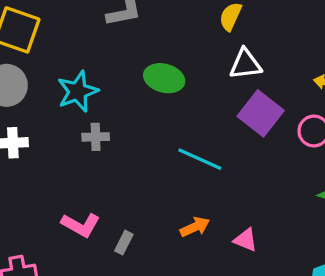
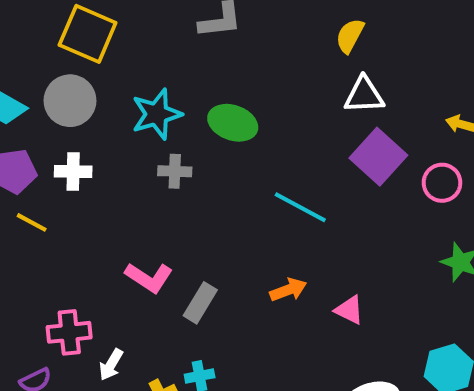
green ellipse: (164, 78) -> (233, 123), moved
gray rectangle: (124, 243) -> (200, 303), size x1.4

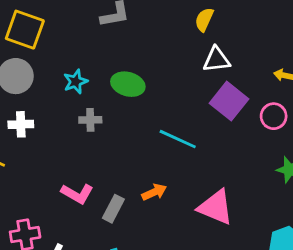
cyan star: (157, 114) -> (76, 82), size x0.7
orange arrow: (288, 290) -> (154, 192), moved
pink triangle: (349, 310) -> (216, 207), size x1.8

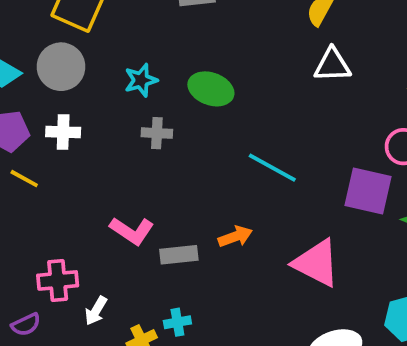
purple square: (229, 101) -> (368, 191), moved, turned -30
gray rectangle: (113, 209) -> (179, 255), turned 52

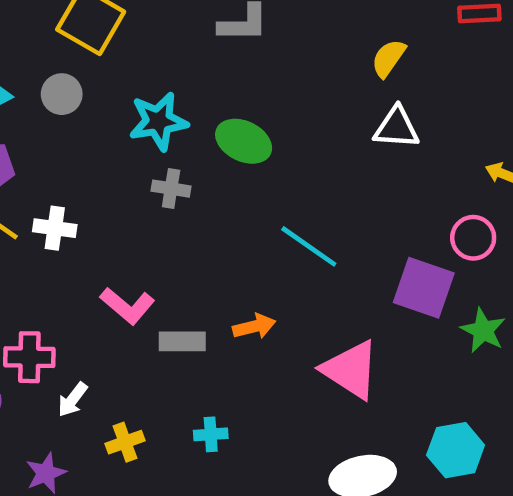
gray circle: (61, 67) -> (62, 94), size x0.7
cyan star: (141, 80) -> (158, 121), size x1.4
white cross: (63, 132) -> (55, 228), moved
cyan cross: (177, 322) -> (211, 434), moved

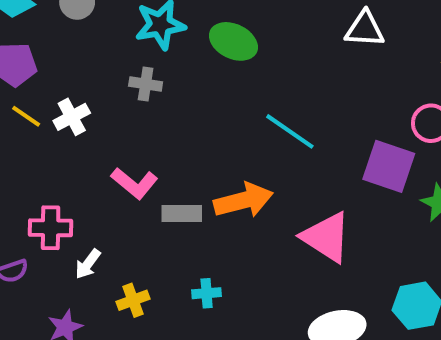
gray cross: (171, 189) -> (146, 84), moved
white cross: (55, 228) -> (72, 117), turned -36
orange arrow: (254, 326) -> (243, 200), size x1.6

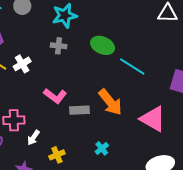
green ellipse: (233, 41) -> (103, 45), moved
orange arrow: (243, 200) -> (110, 102), turned 68
cyan cross: (207, 293) -> (102, 148), moved, turned -32

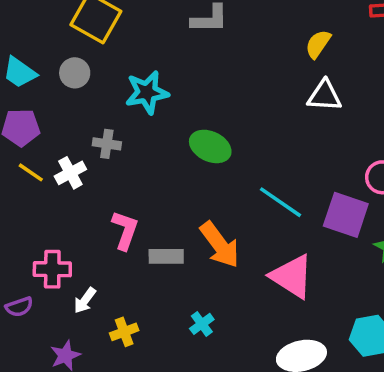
gray cross: (59, 46) -> (107, 144), moved
cyan line: (132, 66) -> (280, 202), moved
pink L-shape: (55, 96) -> (125, 230), turned -110

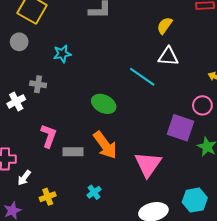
cyan star: (147, 92) -> (62, 54), size x0.7
green ellipse: (210, 146) -> (104, 104), moved
cyan line: (280, 202) -> (142, 77), moved
pink triangle: (292, 276) -> (148, 164), turned 32

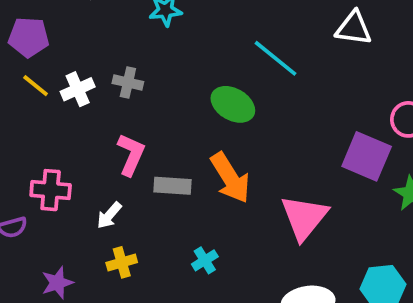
cyan line: (142, 77) -> (276, 58), moved
gray cross: (38, 84) -> (128, 82), moved
white arrow: (24, 178) -> (109, 215), moved

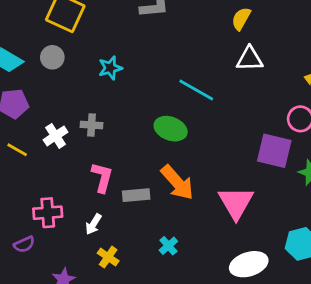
yellow line: (36, 86) -> (17, 150), moved
yellow cross: (122, 262) -> (108, 257), turned -30

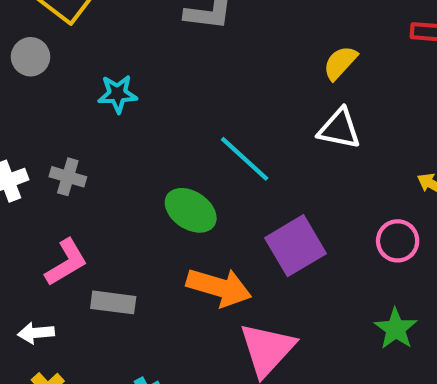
purple square: (274, 151) -> (296, 246), moved, turned 33
pink L-shape: (102, 177) -> (66, 262), turned 32
orange arrow: (177, 183) -> (219, 287), moved, turned -45
white arrow: (93, 224) -> (36, 333), turned 40

